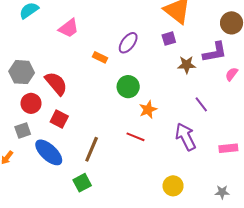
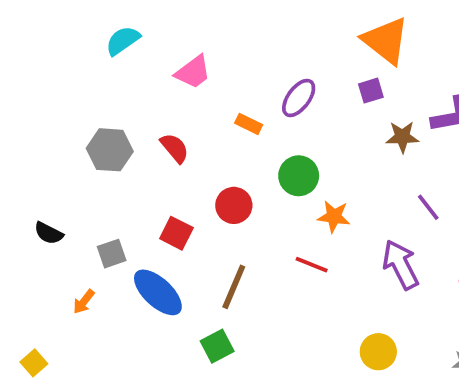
red semicircle: (56, 83) -> (175, 148), moved, size x0.7
red circle: (31, 103) -> (234, 205), moved
orange star: (148, 110) -> (334, 217), turned 30

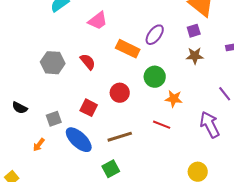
orange rectangle: (249, 124) -> (128, 49), size x1.6
brown star: (402, 137) -> (195, 56), moved
brown line: (234, 287) -> (120, 137), turned 50

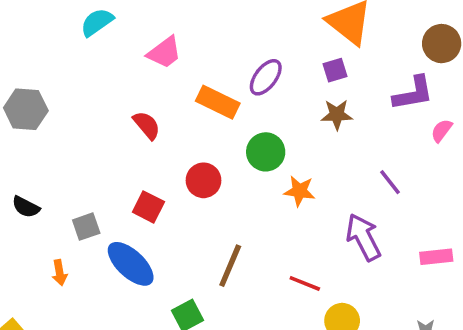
gray hexagon: (53, 63) -> (26, 109), moved
red line: (162, 125) -> (305, 283), moved
brown line: (120, 137) -> (230, 266), moved, turned -50
orange arrow: (39, 145) -> (60, 273), turned -48

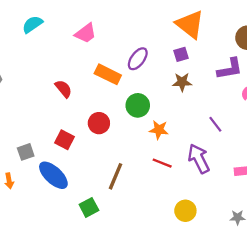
pink trapezoid: (164, 52) -> (86, 33), moved
red line: (305, 283) -> (162, 163), moved

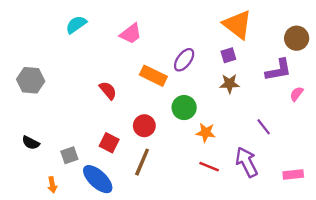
brown line: (116, 176) -> (142, 162), moved

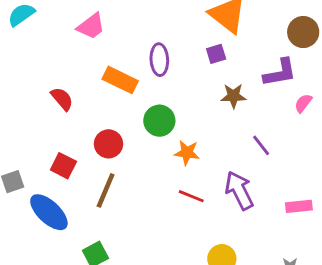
purple ellipse: (184, 60) -> (159, 60), turned -40
brown star: (230, 84) -> (233, 96), moved

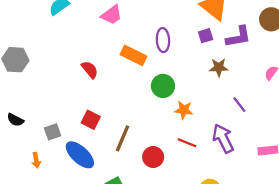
purple L-shape: (280, 73) -> (238, 37), moved
red circle: (109, 144) -> (153, 157), moved

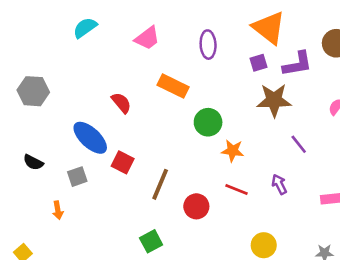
purple ellipse: (163, 40) -> (208, 45), moved
brown star: (219, 67) -> (274, 100), size x1.5
purple arrow: (223, 138) -> (279, 184), size x0.6
blue ellipse: (80, 155) -> (90, 138), moved

